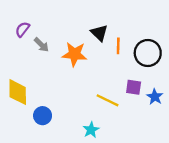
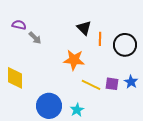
purple semicircle: (22, 29) -> (19, 25), turned 64
orange star: (74, 54) -> (74, 60), moved
purple square: (134, 87) -> (112, 84), moved
blue circle: (43, 116) -> (49, 106), moved, size x1.6

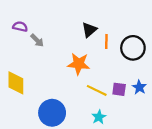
black triangle: (84, 28) -> (89, 30), turned 35
cyan star: (77, 110) -> (99, 117), moved

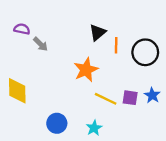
orange star: (79, 64) -> (86, 70), turned -30
blue circle: (52, 113) -> (57, 123), size x0.7
cyan star: (99, 117) -> (94, 128), moved

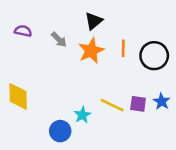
black triangle: (98, 33) -> (94, 21), moved
gray arrow: (41, 44) -> (59, 40), moved
orange star: (86, 70) -> (91, 51), moved
cyan star: (94, 128) -> (82, 115), moved

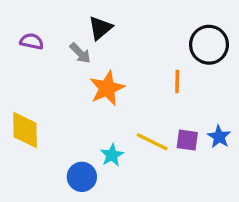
black triangle: (94, 21) -> (100, 28), moved
orange line: (123, 48) -> (177, 82), moved
orange star: (91, 51) -> (107, 88), moved
black circle: (154, 56) -> (209, 45), moved

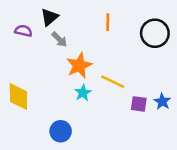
black triangle: (100, 28) -> (49, 17), moved
orange line: (177, 82) -> (108, 22), moved
yellow line: (152, 142) -> (113, 82), moved
cyan star: (112, 155) -> (83, 93), moved

